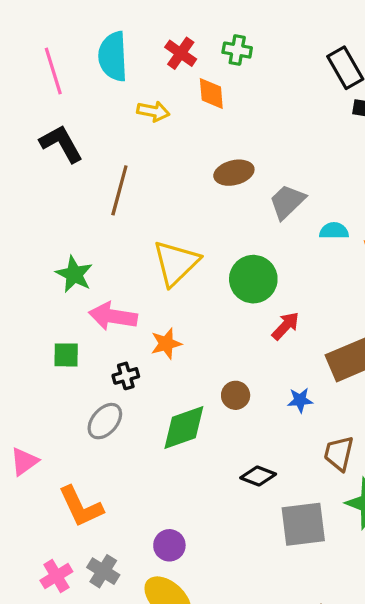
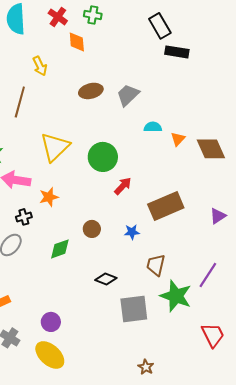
yellow arrow: (153, 111) -> (40, 66), moved, turned 54
gray trapezoid: (287, 202) -> (128, 95), moved
green diamond: (184, 428) -> (60, 249), size x0.7

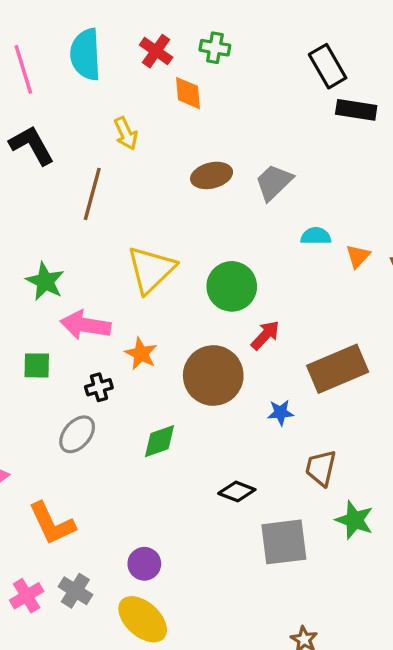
orange star: (49, 197) -> (141, 354), turned -30
brown circle: (92, 229) -> (213, 376), moved, size x2.0
green star: (176, 296) -> (354, 520), size x0.7

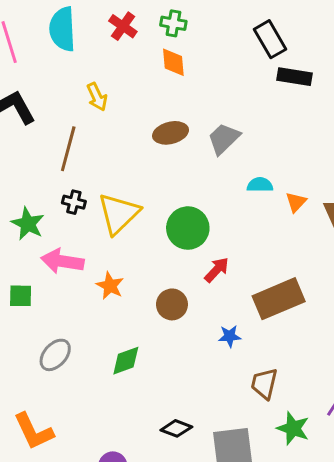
orange diamond: (188, 93) -> (173, 62), moved
brown circle: (213, 376) -> (172, 304), size x0.6
black cross: (99, 387) -> (74, 202), moved, turned 30
black diamond: (237, 491) -> (176, 428), moved

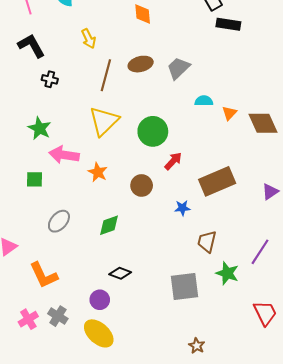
brown line: (68, 149) -> (106, 75), moved
black cross: (74, 202) -> (50, 79), moved
black diamond: (176, 428) -> (120, 273), moved

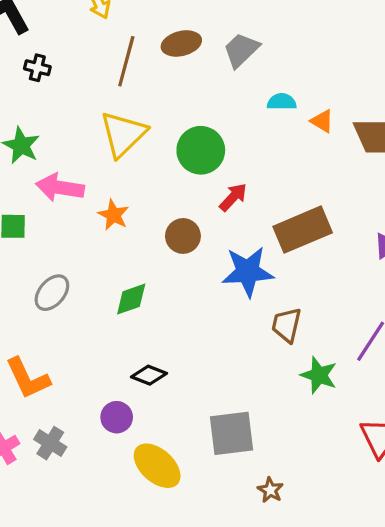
orange triangle: (229, 113) -> (322, 121), turned -42
blue star: (182, 208) -> (248, 272), size x2.0
gray square: (184, 286) -> (232, 433), moved
yellow ellipse: (99, 333) -> (157, 466), moved

